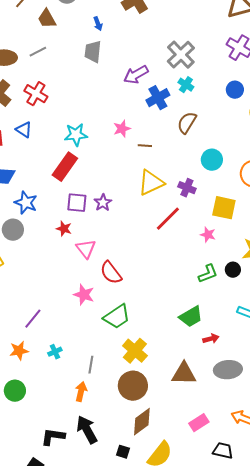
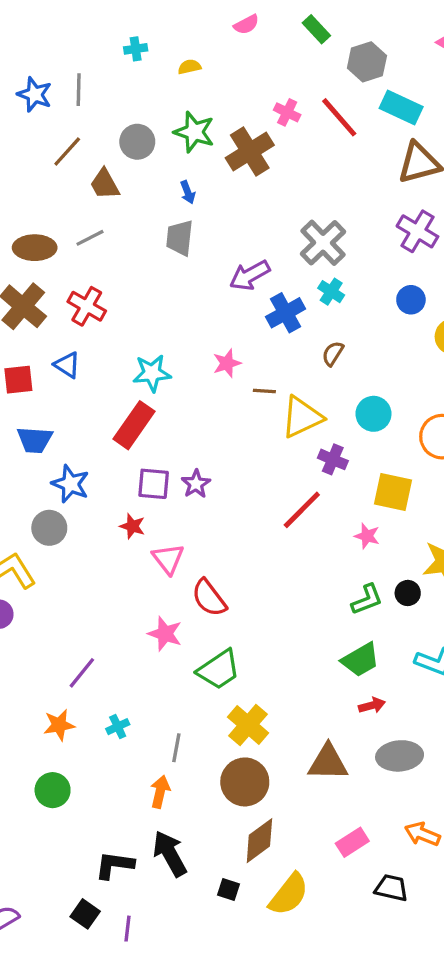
brown semicircle: (187, 123) -> (333, 354), size x0.7
yellow triangle: (151, 183) -> (302, 417), moved
green trapezoid: (191, 317) -> (360, 660), moved

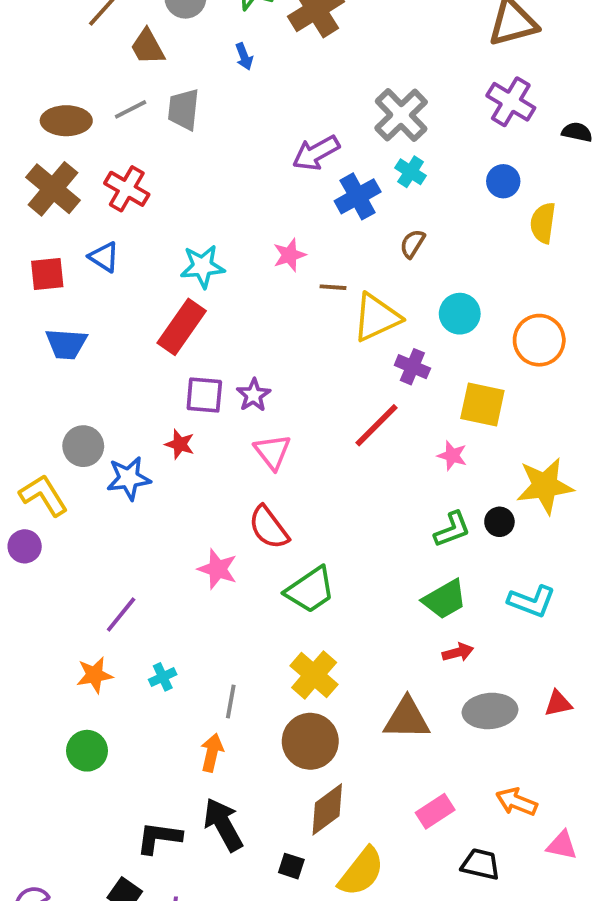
gray trapezoid: (180, 238) -> (184, 109), moved
blue star: (70, 484) -> (129, 478), moved, turned -30
pink triangle: (168, 559) -> (272, 452), moved
green trapezoid: (219, 670) -> (310, 590), moved

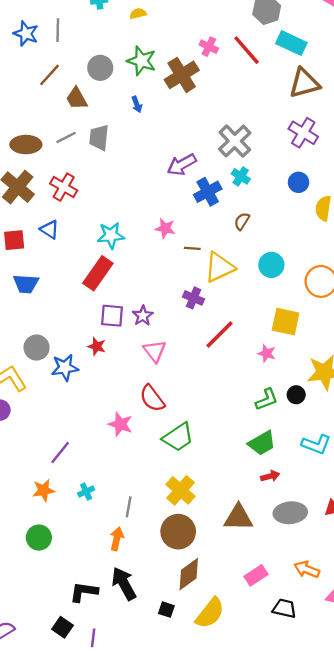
pink star: (289, 255) -> (165, 228), turned 30
purple cross: (412, 367) -> (193, 298), moved

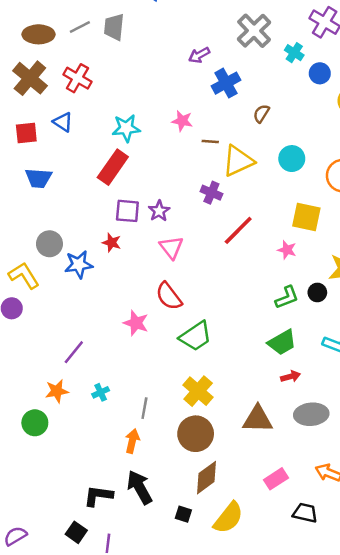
purple arrow: (182, 165) -> (199, 55), size x0.7
cyan cross: (241, 176) -> (294, 53), moved
green circle: (39, 538) -> (35, 423), moved

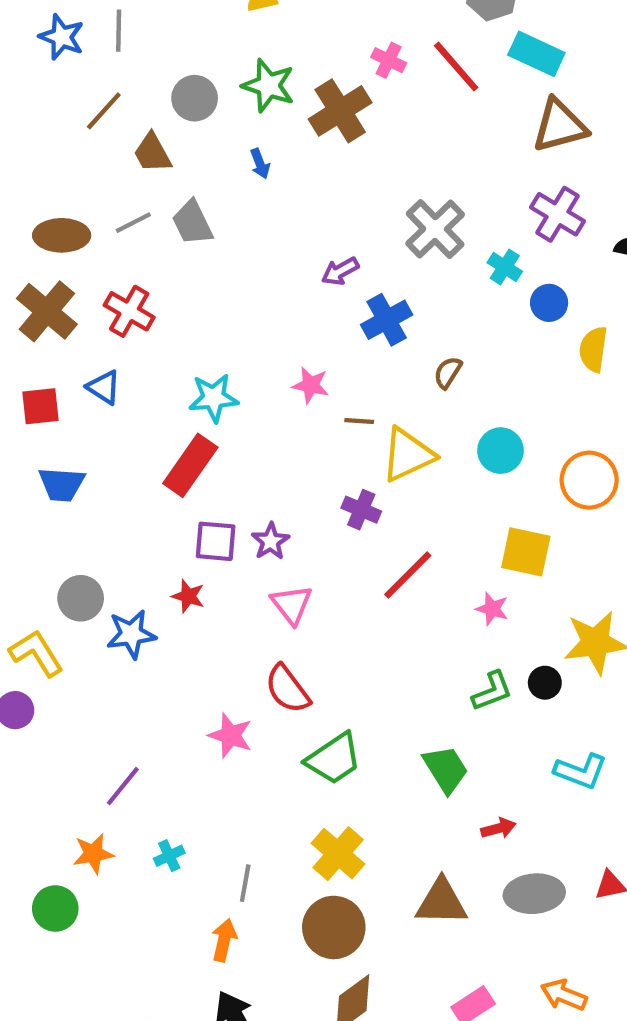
gray trapezoid: (114, 27) -> (192, 223), turned -32
green trapezoid: (282, 342) -> (446, 769), moved, turned -92

